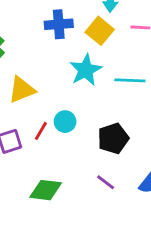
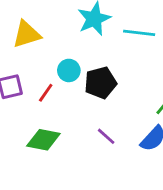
red line: (41, 131) -> (46, 93), moved
black pentagon: (113, 138) -> (101, 83), moved

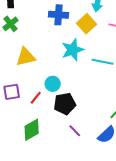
black pentagon: (101, 83) -> (65, 104), moved
green diamond: (43, 140) -> (32, 130), turned -45

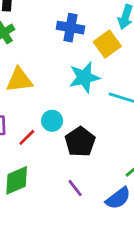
black pentagon: (65, 104) -> (80, 142), moved, turned -30

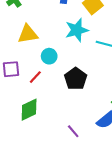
cyan circle: (52, 121) -> (49, 56), moved
purple line: (75, 188) -> (73, 131), moved

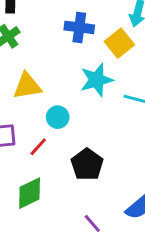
black pentagon: (76, 79) -> (87, 164), moved

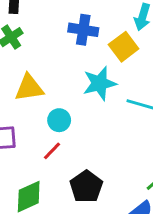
red line: (38, 147) -> (52, 151), moved
black pentagon: (87, 164) -> (86, 187), moved

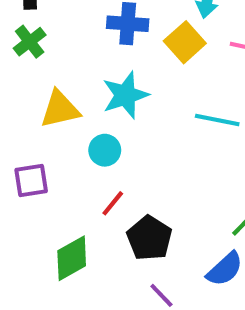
cyan star: (100, 83) -> (125, 95), moved
red line: (52, 151) -> (113, 203), moved

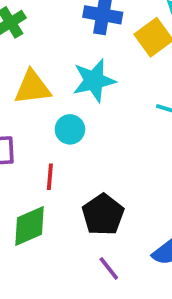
red line: (113, 203) -> (50, 177), moved, turned -40

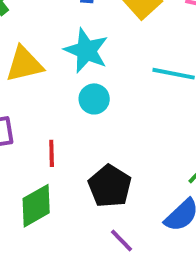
cyan star: (94, 81) -> (86, 51), turned -30
cyan circle: (70, 129) -> (94, 99), moved

